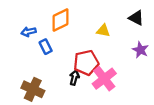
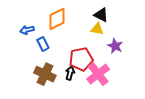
black triangle: (136, 18) -> (101, 15), moved
purple star: (140, 50) -> (115, 46), moved
brown cross: (33, 89) -> (45, 74), moved

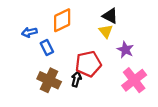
yellow triangle: (97, 29) -> (106, 31), turned 40
pink cross: (98, 74) -> (134, 80), moved

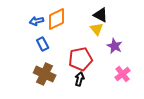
blue arrow: (29, 32) -> (37, 21), moved
black arrow: (76, 79) -> (80, 79), moved
pink cross: (134, 80) -> (123, 74), size x0.7

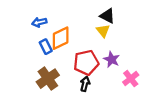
orange diamond: (57, 19) -> (61, 38), moved
purple star: (115, 46) -> (112, 59), moved
brown cross: (45, 74) -> (48, 79), turned 30

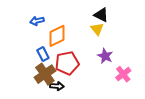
blue rectangle: (46, 47) -> (43, 54), moved
red pentagon: (86, 63) -> (67, 63), moved
black arrow: (85, 84) -> (57, 86), moved, turned 80

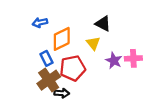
black triangle: (101, 15) -> (103, 24), moved
yellow triangle: (97, 29) -> (93, 43), moved
pink cross: (123, 74) -> (133, 58), moved, turned 35

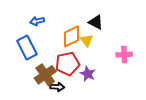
orange diamond: (62, 39) -> (72, 36), moved
blue rectangle: (46, 58) -> (27, 47), moved, size x1.6
purple star: (114, 61) -> (88, 74), moved

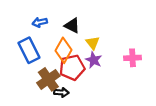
black triangle: (96, 22) -> (72, 26), moved
orange diamond: (72, 36) -> (63, 50), moved, turned -35
purple star: (88, 74) -> (94, 60), moved

